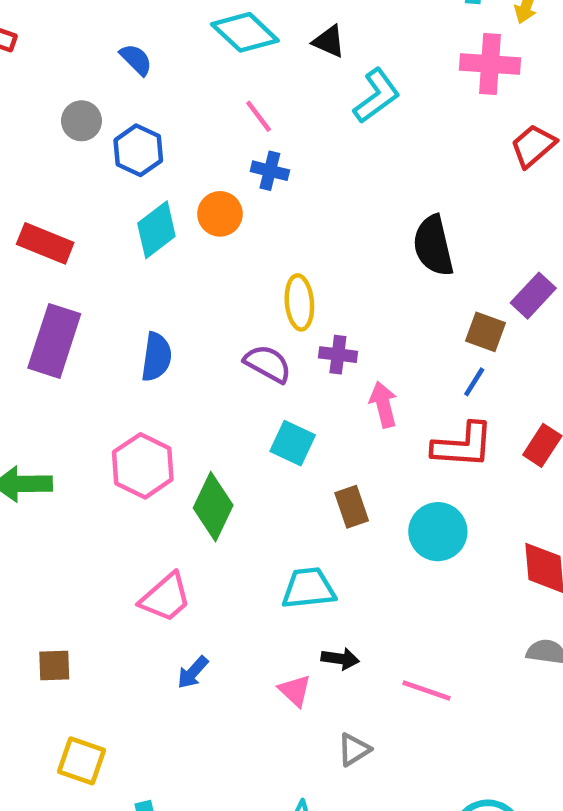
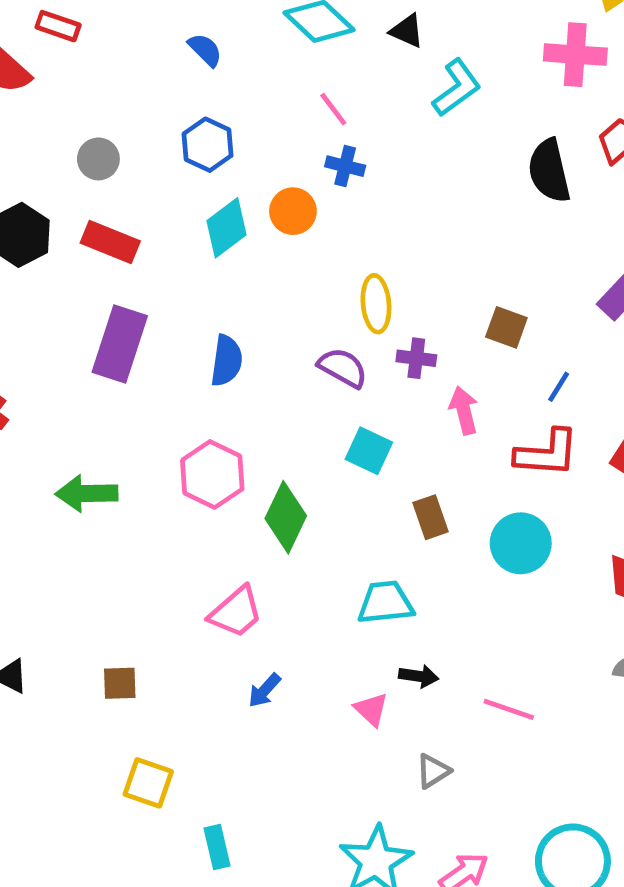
gray circle: (82, 121) -> (98, 159), moved
black semicircle: (433, 246) -> (549, 171), moved
brown square: (486, 332) -> (506, 327), moved

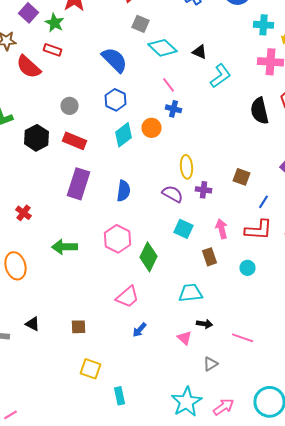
blue semicircle: (205, 50) -> (114, 60), size x1.8
pink arrow: (464, 410) -> (222, 229), moved
cyan circle: (521, 543) -> (248, 268), size x0.6

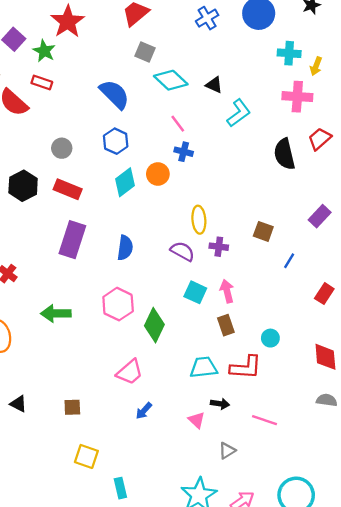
pink arrow: (222, 229) -> (227, 291), moved
red L-shape: (258, 230) -> (246, 367), moved

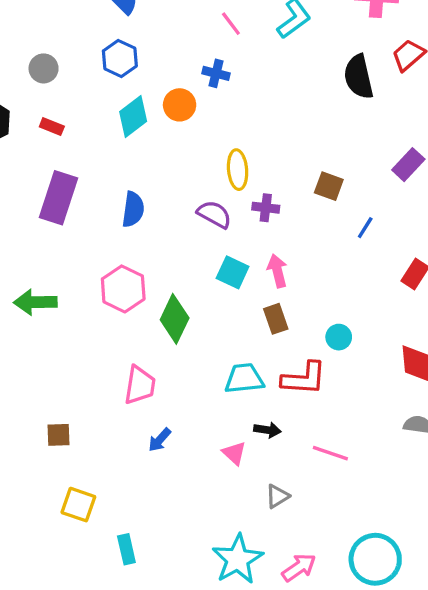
pink line: (178, 124) -> (231, 24), moved
red rectangle: (68, 189) -> (52, 126), size x0.6
pink trapezoid: (130, 372) -> (140, 385), turned -40

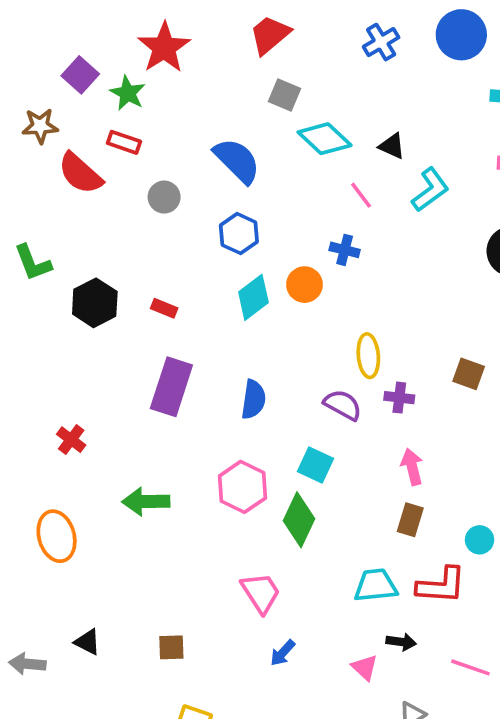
gray circle: (44, 68) -> (164, 197), moved
cyan square: (233, 272) -> (315, 465), moved
brown rectangle: (276, 319) -> (410, 520), turned 36
pink trapezoid: (140, 385) -> (261, 593), turned -42

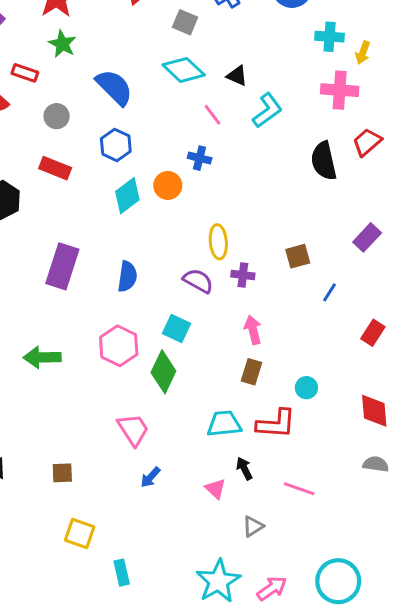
green star: (128, 93) -> (62, 44), moved
gray square: (284, 95) -> (185, 22), moved
red rectangle: (164, 308) -> (55, 168), moved, size x1.5
brown square: (469, 374) -> (298, 256), turned -35
black arrow: (401, 642) -> (244, 469), turned -125

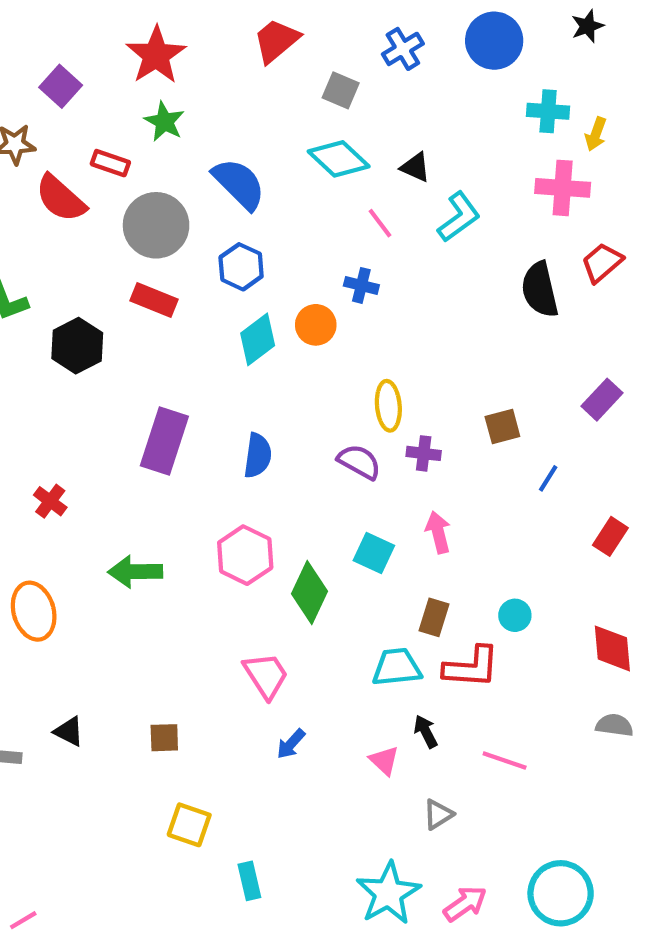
gray circle: (57, 116) -> (156, 225), size x1.8
cyan square: (176, 328) -> (374, 553), moved
brown rectangle: (252, 372) -> (434, 617), moved

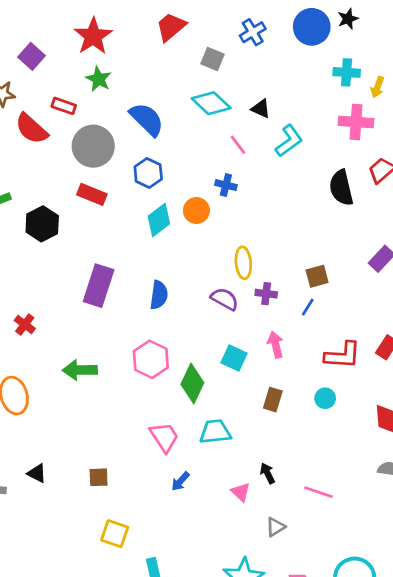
black star: (588, 26) -> (348, 19), moved
blue line: (548, 478) -> (308, 307), moved
cyan trapezoid: (397, 667) -> (215, 432), moved
red L-shape: (471, 667) -> (343, 355), moved

